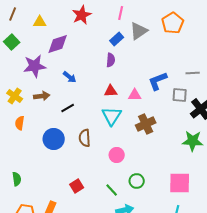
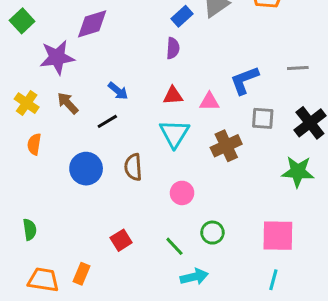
blue arrow: (70, 77) -> (118, 91), moved
gray square: (180, 95) -> (263, 118), moved
brown arrow: (42, 96) -> (68, 103), turned -126

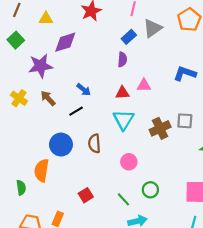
blue L-shape: (244, 80) -> (185, 73), moved, turned 40
pink triangle: (209, 102) -> (144, 85), moved
gray square: (263, 118) -> (185, 121), moved
orange semicircle: (34, 144) -> (42, 170), moved, size x1.5

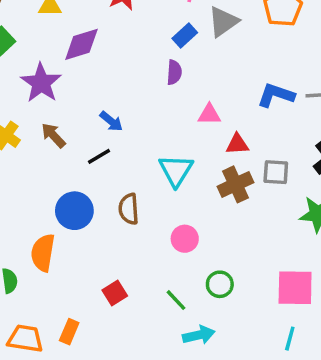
purple star: (41, 66) -> (41, 83), turned -30
red triangle: (122, 93) -> (237, 144), moved

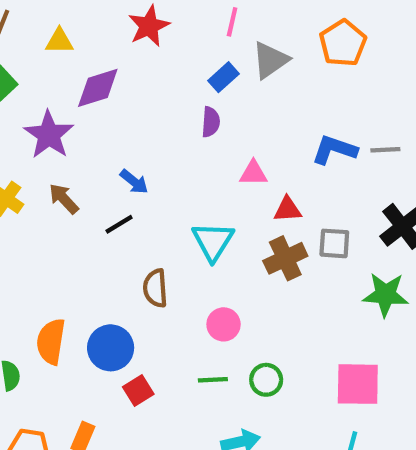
blue circle: (74, 211) -> (111, 348), moved
green line: (176, 300) -> (213, 380), moved, turned -50

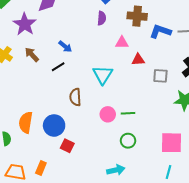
brown cross: (285, 258) -> (137, 16), moved, turned 30
green line: (213, 380) -> (128, 113), moved
red square: (138, 390) -> (67, 146), turned -32

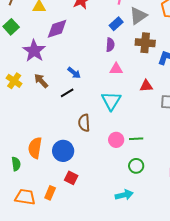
pink triangle: (122, 42) -> (116, 69), moved
red square: (67, 146) -> (71, 178), moved

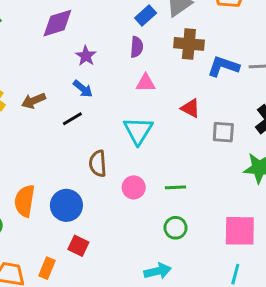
purple star: (34, 51) -> (86, 56), moved, size x0.6
brown arrow: (41, 81) -> (34, 101), turned -70
red triangle: (146, 86) -> (190, 108), turned 32
pink circle: (116, 140) -> (134, 187), moved

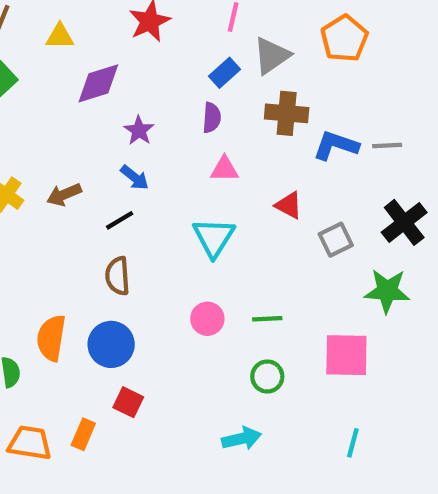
gray square: (223, 132) -> (336, 240), turned -30
brown semicircle: (98, 164) -> (118, 276), moved
pink square: (240, 231) -> (346, 355), moved

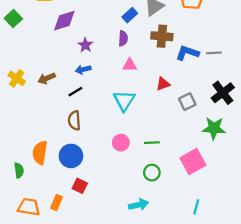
blue arrow: (135, 178) -> (83, 69), turned 128
red triangle: (289, 205) -> (163, 84), turned -48
pink square: (346, 355) -> (193, 161), turned -30

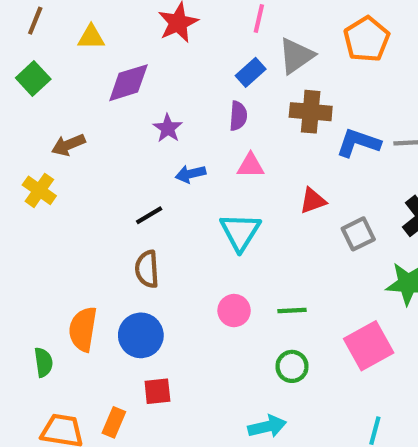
blue arrow: (83, 69) -> (191, 174), moved
brown arrow: (47, 78) -> (68, 145), moved
red square: (80, 186) -> (157, 391), turned -32

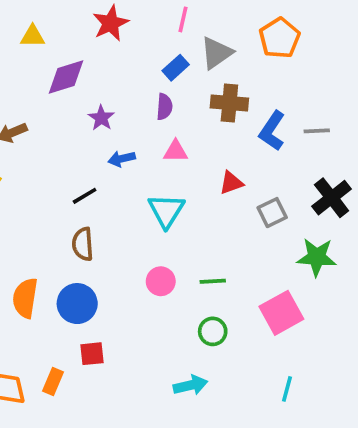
blue L-shape: (358, 143) -> (272, 131), turned -75

